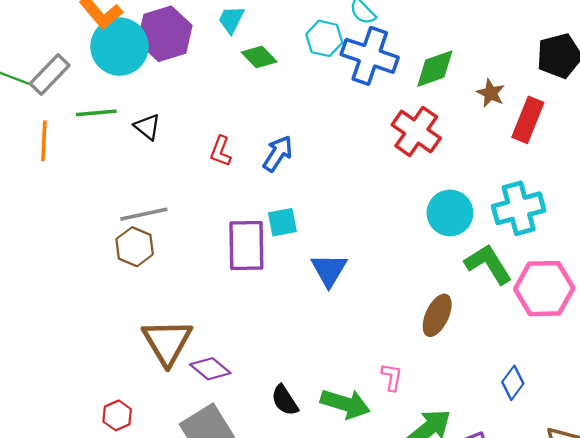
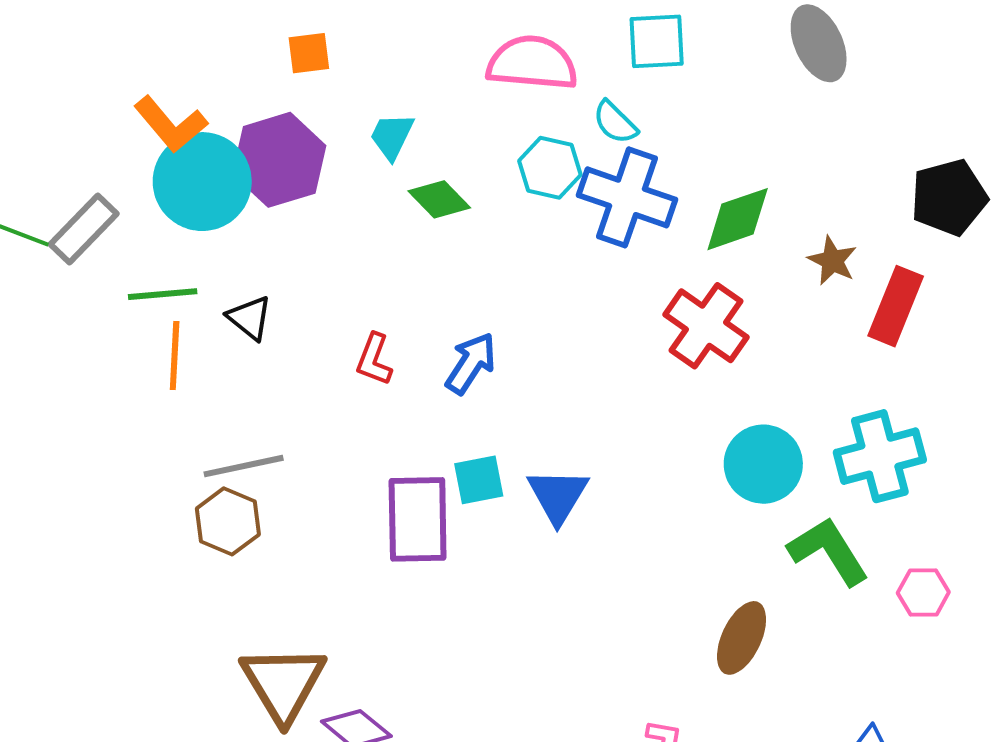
orange line: (44, 141) -> (175, 355), moved
blue triangle: (329, 270) -> (558, 496), moved
pink hexagon: (544, 289) -> (923, 593), size x0.5

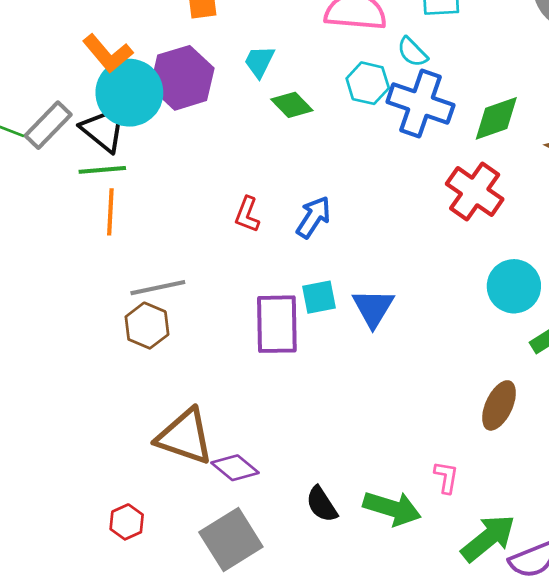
black triangle: (250, 318) -> (104, 129), moved, size x1.5
brown triangle: (283, 683) -> (185, 437), turned -40

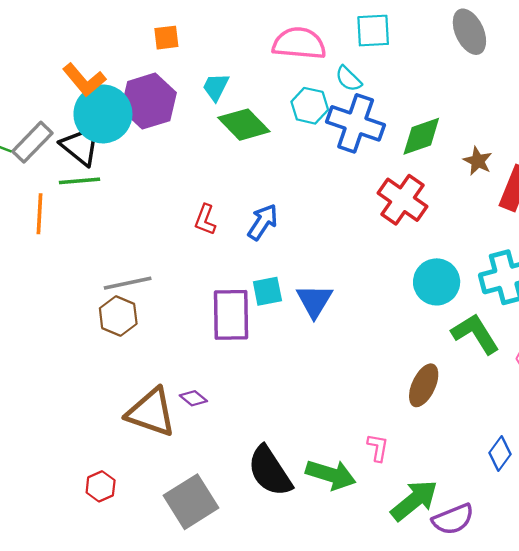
green diamond: (292, 105) -> (244, 125), size x1.4
orange line: (110, 212) -> (39, 214), moved
purple diamond: (235, 468) -> (193, 398), moved, size x0.7
black semicircle: (322, 504) -> (270, 471), size x1.6

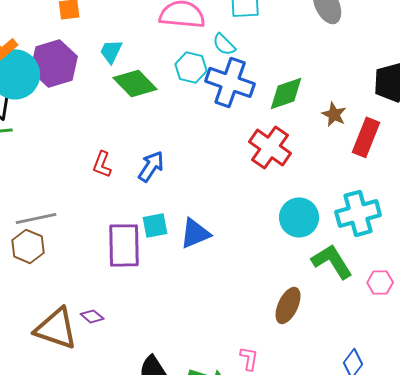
blue triangle: (314, 301) -> (195, 233), turned 36

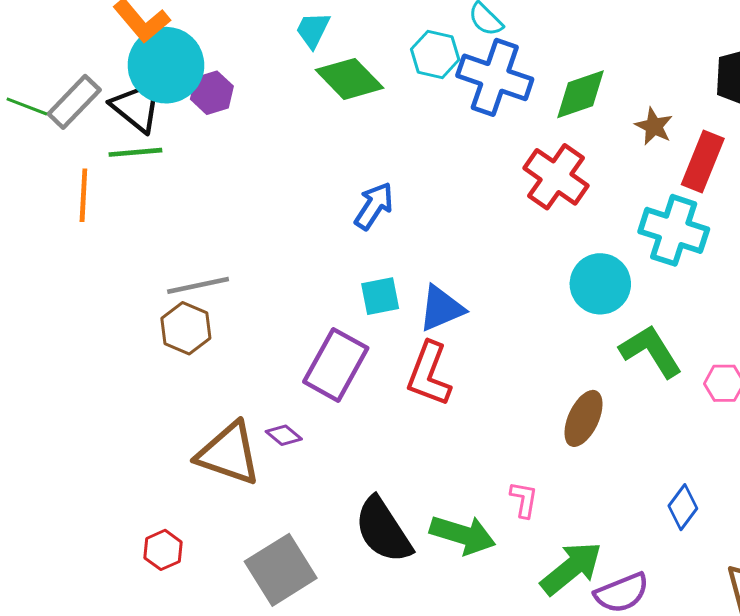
purple hexagon: (54, 63) -> (212, 93), moved, size x0.6
red L-shape: (102, 164) -> (429, 374), moved, size x1.6
cyan cross: (358, 213) -> (674, 230), moved, turned 33
purple rectangle: (124, 245) -> (336, 365), moved, turned 30

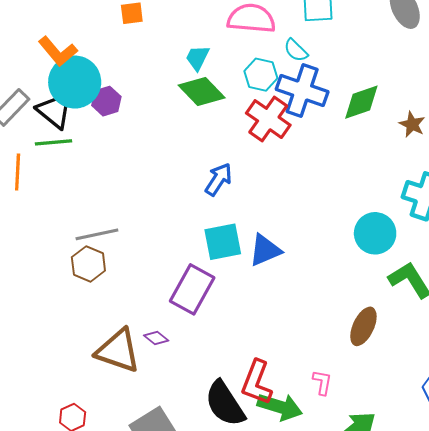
cyan trapezoid: (313, 30) -> (197, 58), moved
red cross: (556, 177) -> (268, 119), moved
cyan square: (380, 296) -> (223, 242), size x1.4
red L-shape: (429, 374) -> (257, 382), moved

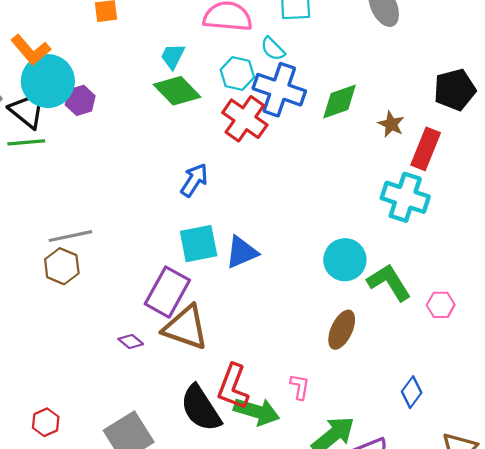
cyan circle: (375, 233) -> (345, 260), moved
brown triangle: (118, 351) -> (186, 328), moved

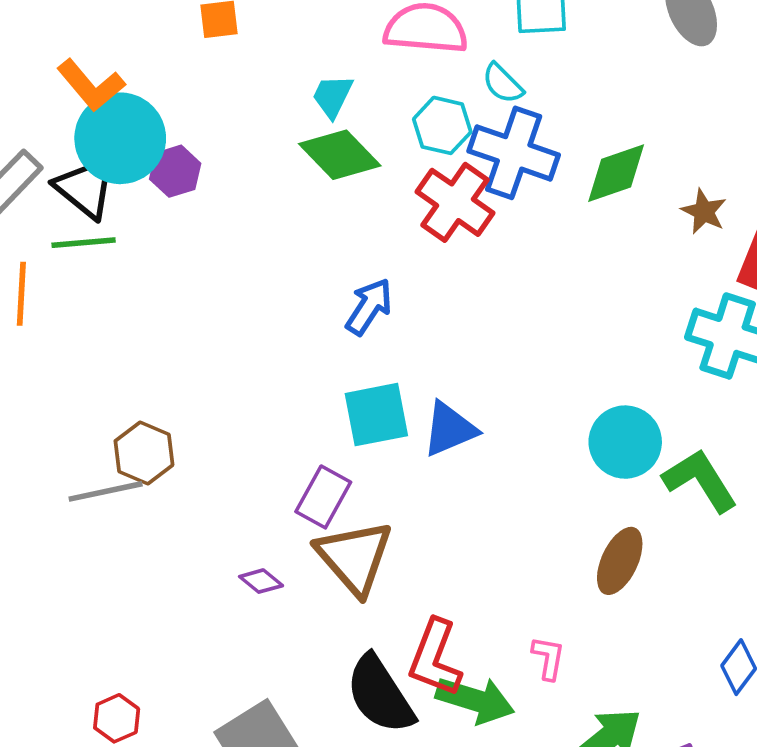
gray line: (70, 236) -> (106, 491), moved
purple rectangle: (167, 292) -> (323, 497), size x0.7
brown triangle: (186, 328) -> (354, 557), turned 30

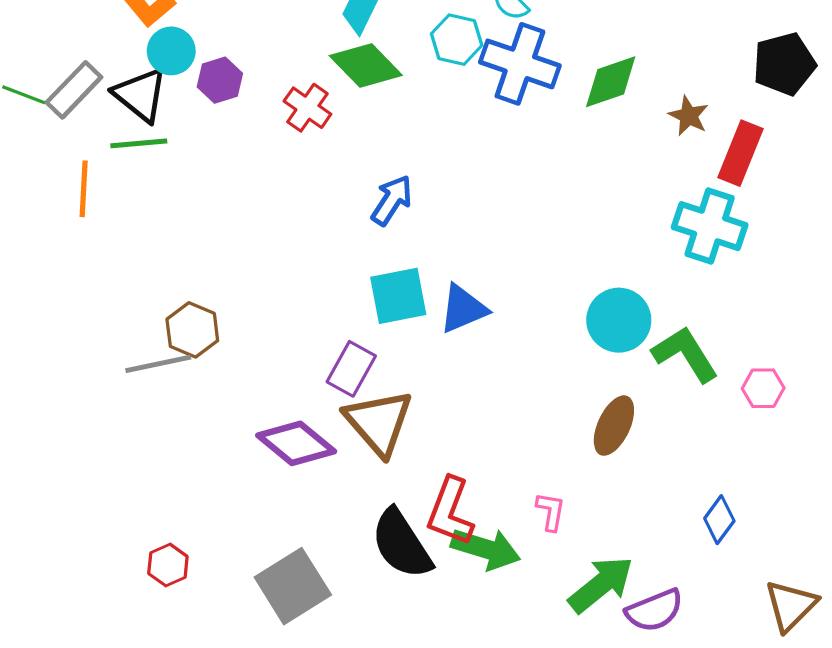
cyan circle: (120, 138) -> (171, 51), size x0.6
red cross: (455, 202) -> (307, 108), moved, size x0.7
purple diamond: (261, 581) -> (296, 443), size x2.0

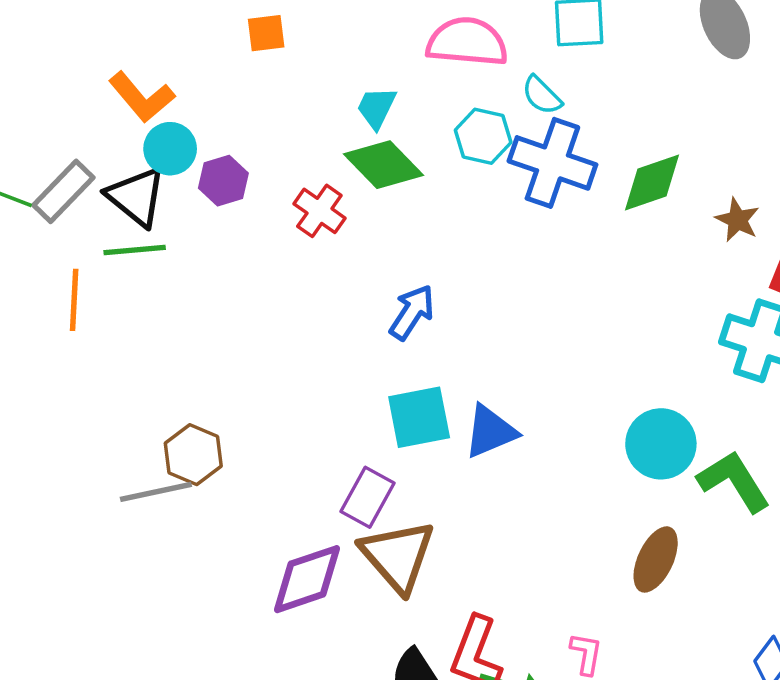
purple diamond: (296, 443) -> (307, 579), turned -58

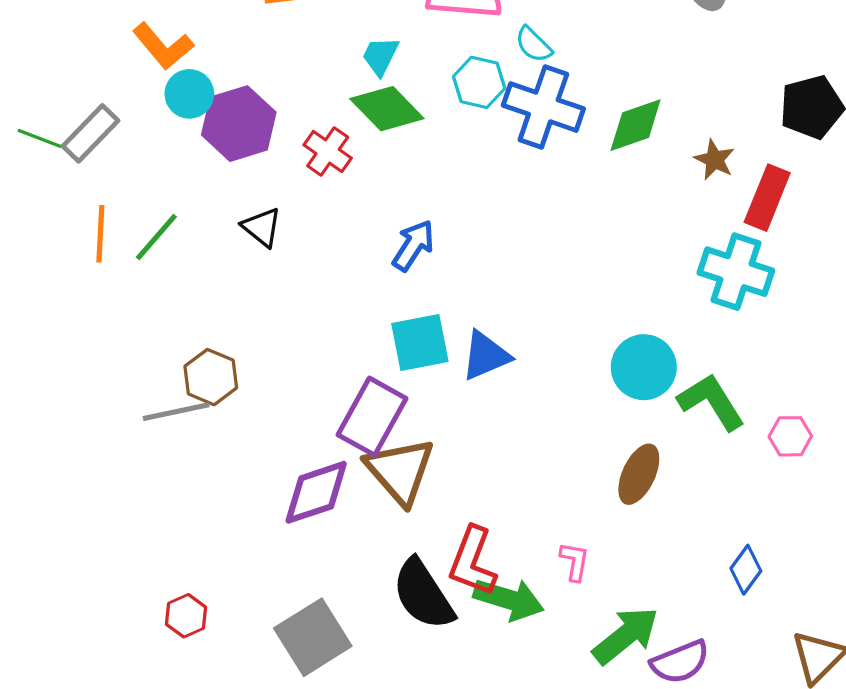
purple hexagon: (223, 181) -> (239, 124), size x1.6
black triangle: (136, 197) -> (262, 227), moved, size x0.7
green line: (135, 250) -> (156, 237), moved, turned -44
purple rectangle: (368, 497) -> (372, 417), size x1.4

